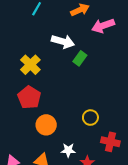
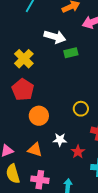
green rectangle: (80, 58) -> (71, 53), turned 40

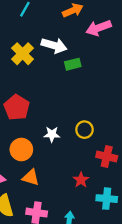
yellow cross: (24, 59) -> (23, 54), moved
orange circle: (39, 116) -> (21, 149), moved
white star: (60, 140) -> (52, 134), moved

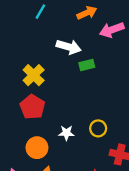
yellow cross: (23, 54) -> (34, 75), moved

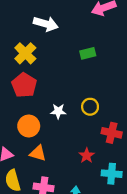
white arrow: (69, 47) -> (46, 24), moved
green rectangle: (87, 65) -> (88, 53), moved

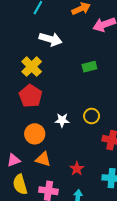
red star: (87, 156) -> (77, 169), moved

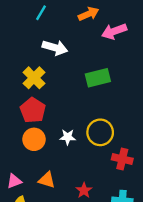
green rectangle: (89, 67) -> (98, 78), size x1.5
yellow circle: (92, 116) -> (100, 132), size x1.5
orange circle: (35, 134) -> (34, 139), moved

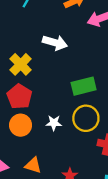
white arrow: (55, 48) -> (55, 43), moved
green rectangle: (98, 78) -> (84, 86), moved

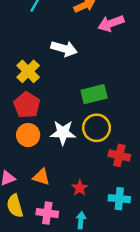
white star: (54, 123) -> (63, 133), size x1.5

